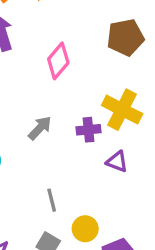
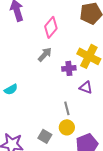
gray arrow: (40, 128) -> (45, 54), moved
gray line: (52, 200) -> (67, 108), moved

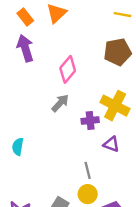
cyan semicircle: (11, 89) -> (18, 147), turned 128

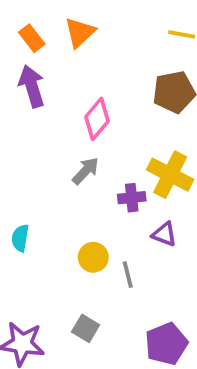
yellow circle: (88, 194) -> (93, 257), moved

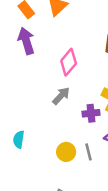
gray line: (128, 275) -> (89, 152), moved

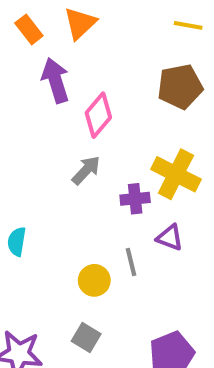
purple arrow: (26, 41) -> (55, 80), moved
yellow circle: (66, 152) -> (94, 280), moved

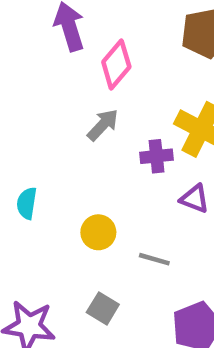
gray line: (131, 262) -> (154, 259), moved, turned -60
yellow circle: (94, 280) -> (98, 232), moved

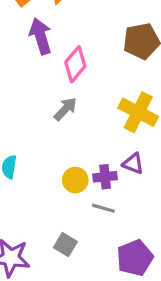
purple cross: (157, 156) -> (105, 177), moved
yellow circle: (98, 232) -> (75, 180), moved

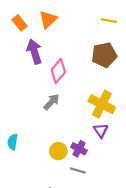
purple triangle: (133, 164) -> (101, 130), moved, turned 35
purple cross: (105, 177) -> (79, 149), turned 35

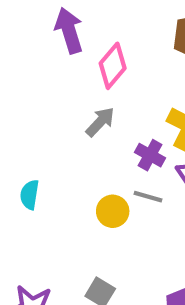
purple cross: (79, 149) -> (150, 155), moved
gray line: (78, 171) -> (148, 197), moved

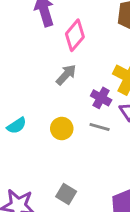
cyan semicircle: (30, 195) -> (17, 126), turned -132
yellow circle: (113, 211) -> (62, 128), moved

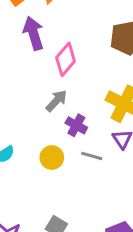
purple cross: (101, 98) -> (76, 125), moved

